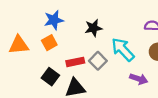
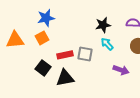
black star: (93, 28) -> (103, 25), moved
cyan arrow: (123, 49) -> (107, 44), size x0.6
gray square: (98, 61) -> (85, 54), turned -35

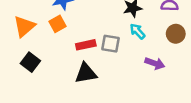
orange triangle: (15, 40) -> (24, 26), turned -36
black square: (43, 68) -> (30, 62), moved

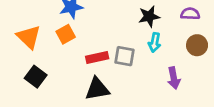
orange triangle: (24, 26) -> (29, 37), turned -35
cyan arrow: (138, 31) -> (155, 42), turned -126
purple arrow: (155, 63) -> (174, 78), turned 60

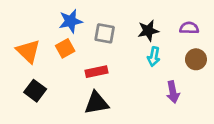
gray square: (124, 56) -> (105, 33), moved

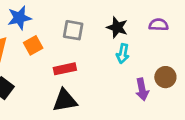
blue star: (71, 21) -> (19, 18), moved
black star: (148, 31) -> (117, 27), turned 30
brown circle: (196, 59) -> (165, 77), moved

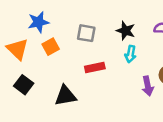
red rectangle: (65, 69) -> (95, 68), moved
black triangle: (65, 100) -> (65, 96), moved

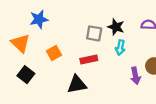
gray square: (86, 33) -> (94, 33), moved
orange square: (51, 47) -> (54, 53), moved
black triangle: (65, 96) -> (77, 84), moved

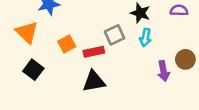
gray square: (94, 33) -> (115, 35), moved, turned -35
red rectangle: (89, 59) -> (94, 52), moved

